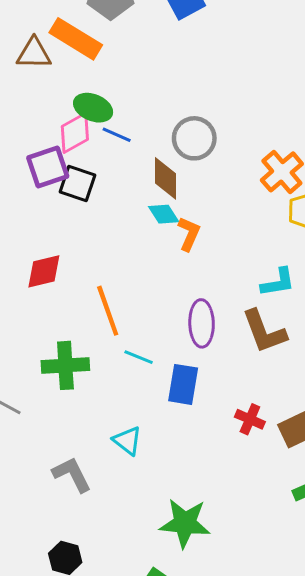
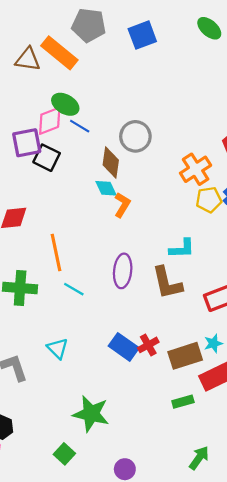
blue rectangle: (183, 384) -> (124, 347), moved, turned -72
red cross: (250, 419) -> (148, 345), turned 30

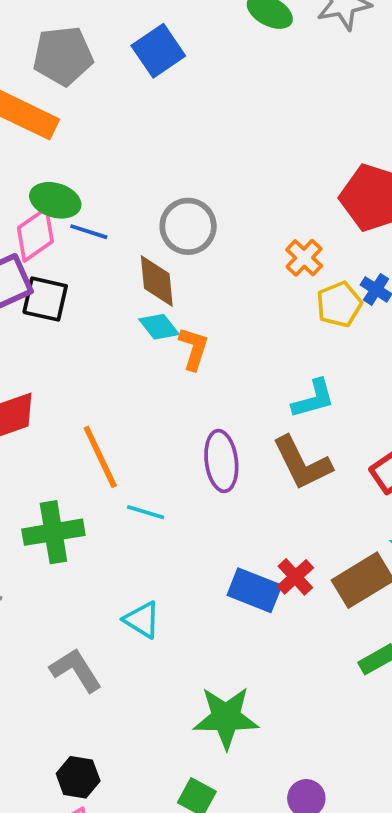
orange cross: (196, 169) -> (304, 258), size x0.7

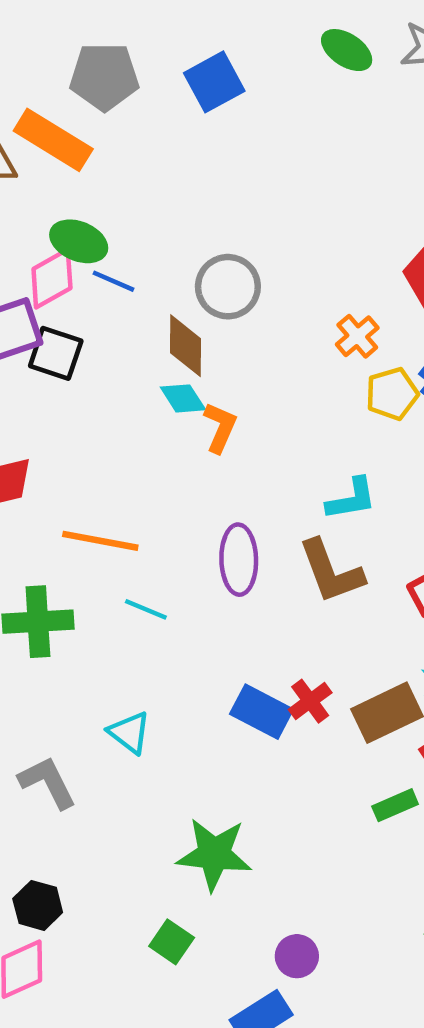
orange line: (100, 457) -> (100, 541), turned -60

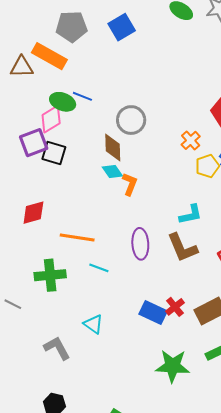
blue line: (114, 281) -> (82, 96), moved
green star: (214, 854) -> (173, 366), moved

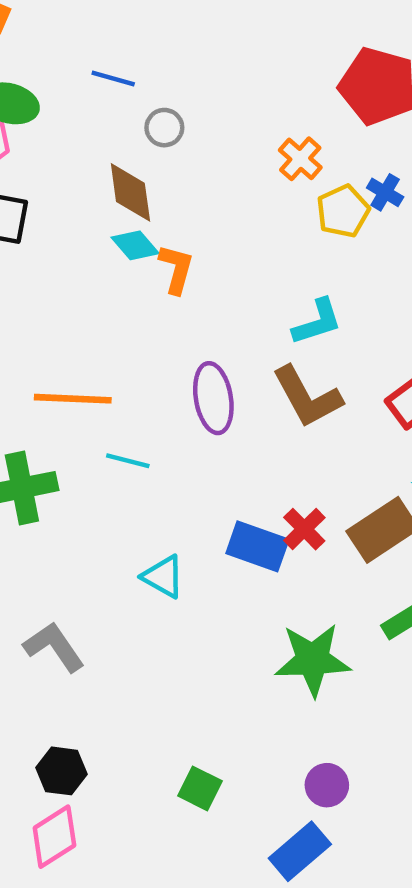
blue line: (82, 96) -> (113, 78), moved
gray circle: (131, 120) -> (164, 128), size x0.6
cyan triangle: (93, 324) -> (163, 577), moved

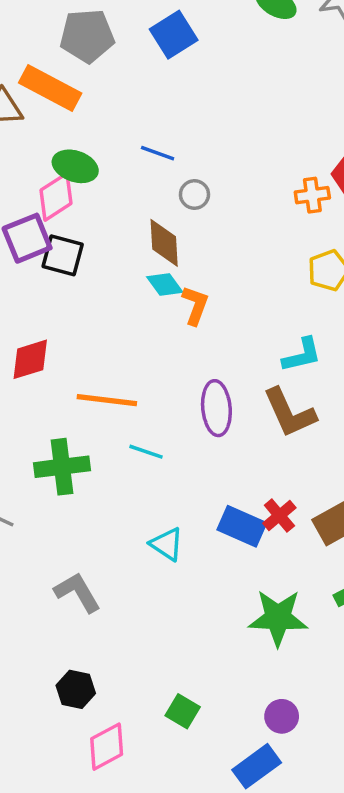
orange cross: (300, 159) -> (312, 195), moved, turned 36
pink diamond: (54, 837) -> (107, 747), moved

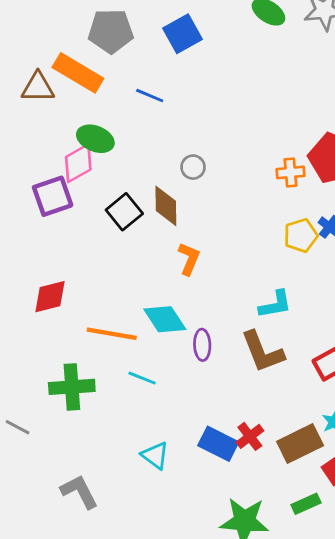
blue line: (158, 153) -> (150, 96), moved
black square: (63, 255) -> (124, 212), moved, turned 33
cyan diamond: (165, 284) -> (165, 319), moved, size x1.4
purple ellipse: (216, 408) -> (202, 345), size x0.7

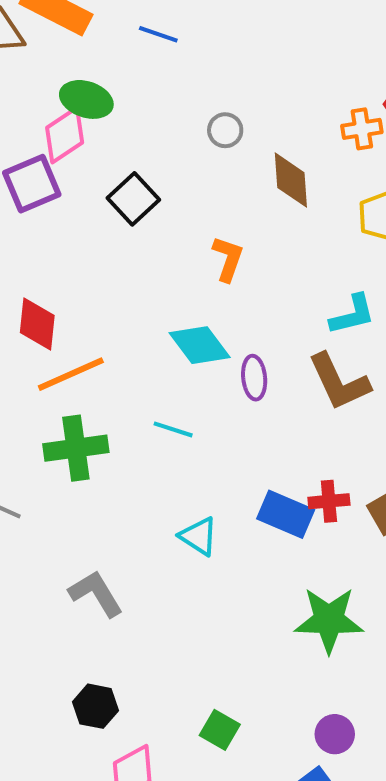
brown diamond: (166, 206) -> (291, 180), moved
red diamond: (50, 297) -> (37, 324), turned -66
orange line: (112, 334) -> (71, 374), moved, turned -30
red cross: (250, 436) -> (329, 501), turned 36

